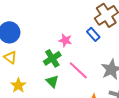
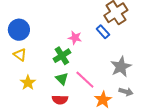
pink line: (78, 70) -> (85, 80), moved

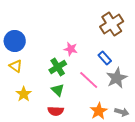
blue rectangle: (103, 32) -> (105, 58), moved
pink line: (85, 80) -> (89, 80), moved
gray arrow: (126, 92) -> (122, 112), moved

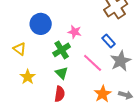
blue circle: (15, 41) -> (41, 24), moved
red semicircle: (56, 111) -> (60, 94), turned -84

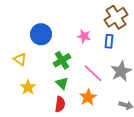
pink star: (75, 32) -> (84, 36), moved
blue rectangle: (109, 41) -> (109, 41), moved, turned 48
orange star: (103, 94) -> (88, 97), moved

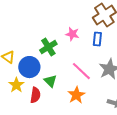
blue circle: (41, 34) -> (29, 67), moved
green cross: (62, 60) -> (48, 47), moved
red semicircle: (60, 104) -> (35, 95), moved

